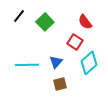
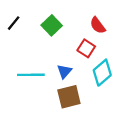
black line: (19, 16) -> (14, 23), moved
brown square: (60, 84) -> (69, 97), size x1.5

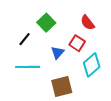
black line: (14, 23) -> (25, 39), moved
blue triangle: (64, 71) -> (58, 53), moved

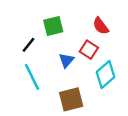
green square: (46, 23) -> (53, 26), turned 30
cyan line: (28, 67) -> (32, 77), turned 65

